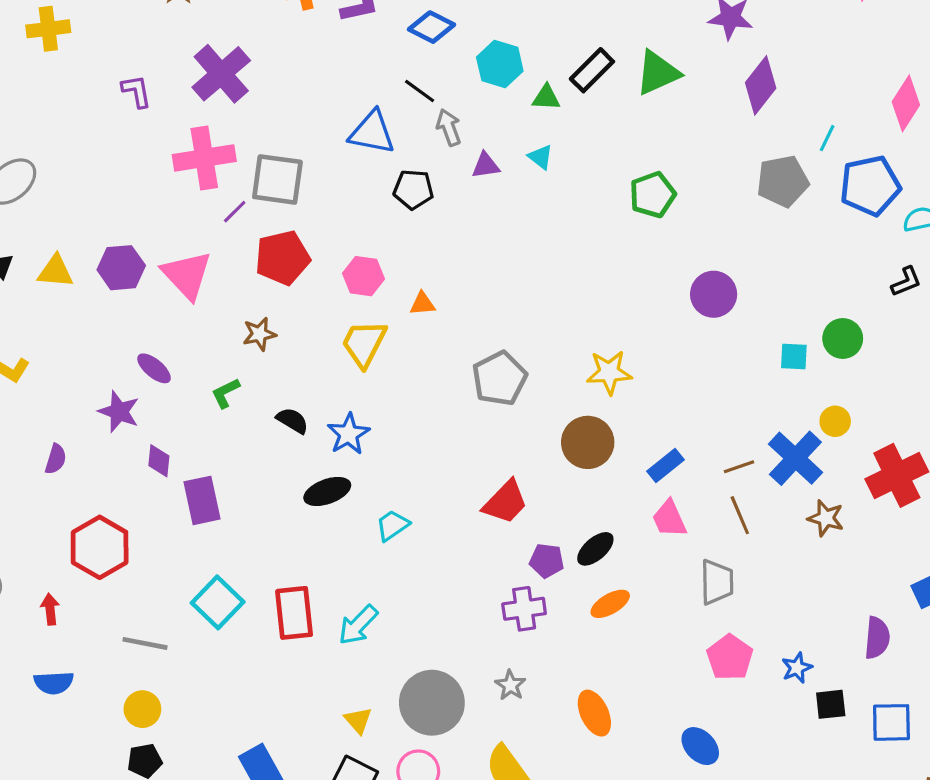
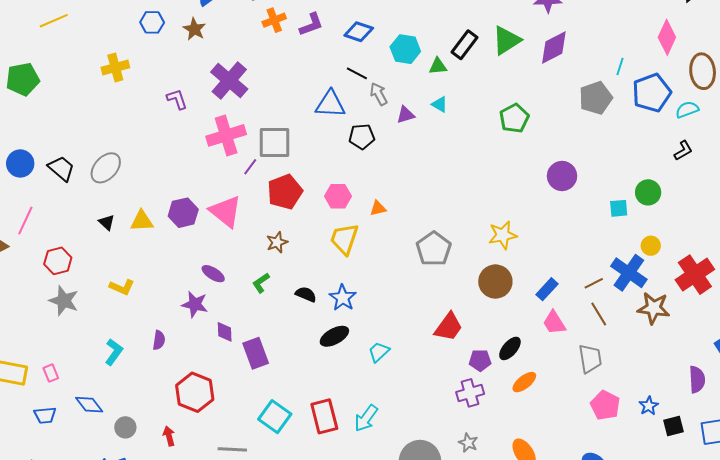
purple diamond: (761, 85) -> (554, 48), moved, turned 33
brown star: (826, 518) -> (654, 308), size x1.4

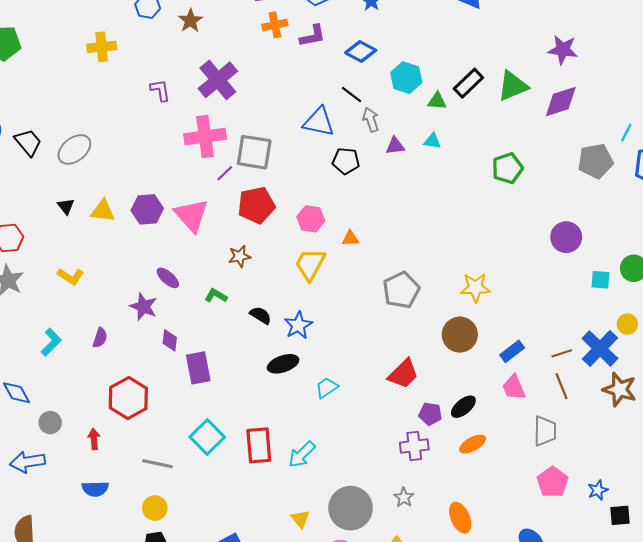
cyan triangle: (440, 104) -> (432, 141), turned -30
purple circle: (562, 176) -> (566, 237), moved
green L-shape: (261, 283) -> (216, 296), turned 55

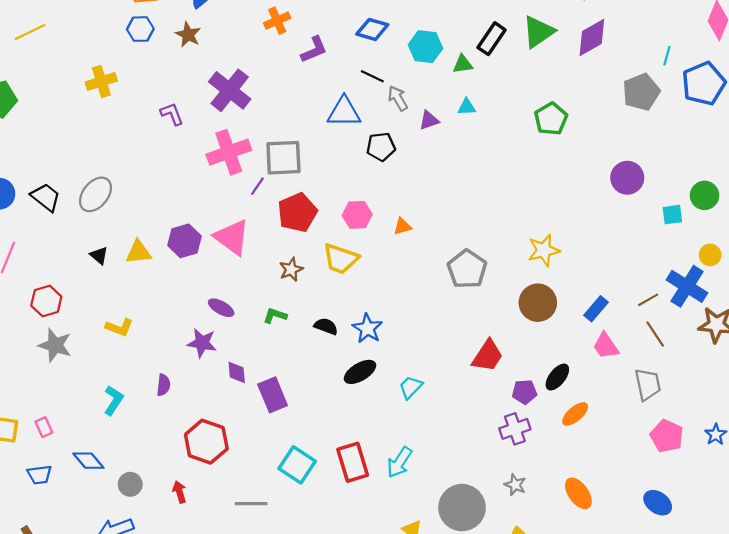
purple L-shape: (313, 36) -> (314, 50), moved
yellow trapezoid: (310, 264) -> (341, 259), moved, turned -87

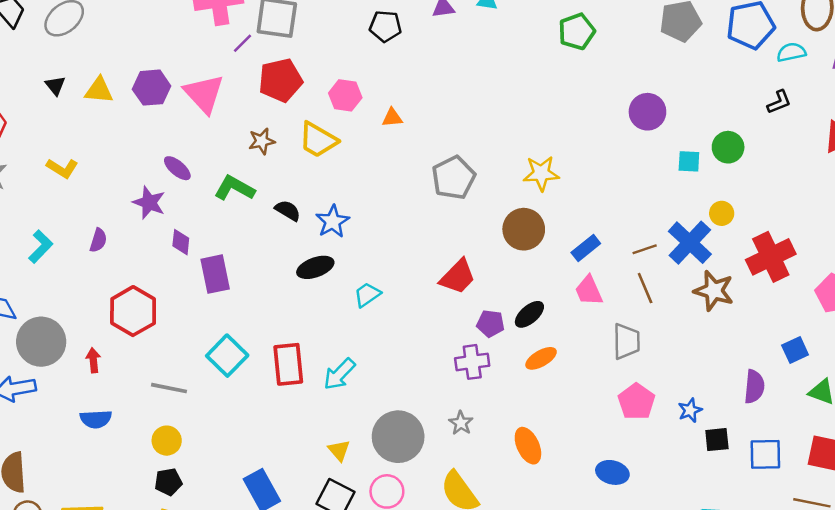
green L-shape: (275, 316) -> (234, 188), size x1.5
gray circle: (130, 484) -> (41, 342), size x1.8
blue ellipse: (658, 503) -> (612, 472), turned -32

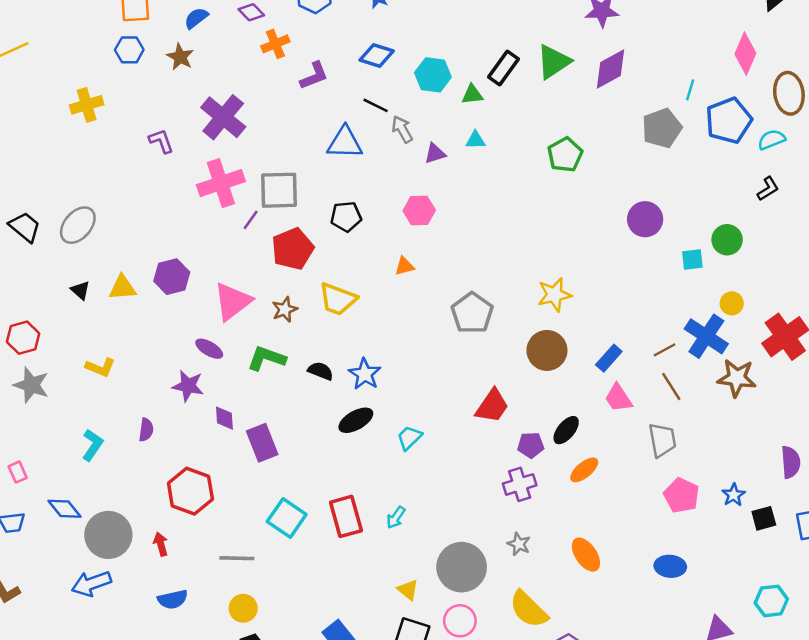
black pentagon: (385, 26) -> (346, 217), moved
pink triangle: (204, 94) -> (233, 302), moved, turned 45
pink hexagon: (345, 95) -> (419, 210), moved
cyan arrow: (339, 374) -> (396, 517), size x0.7

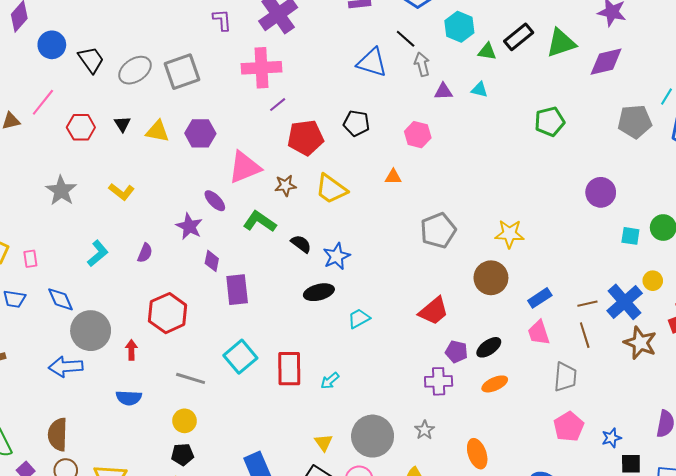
gray square: (279, 190) -> (182, 72), moved, turned -33
red hexagon: (23, 338) -> (81, 127), moved

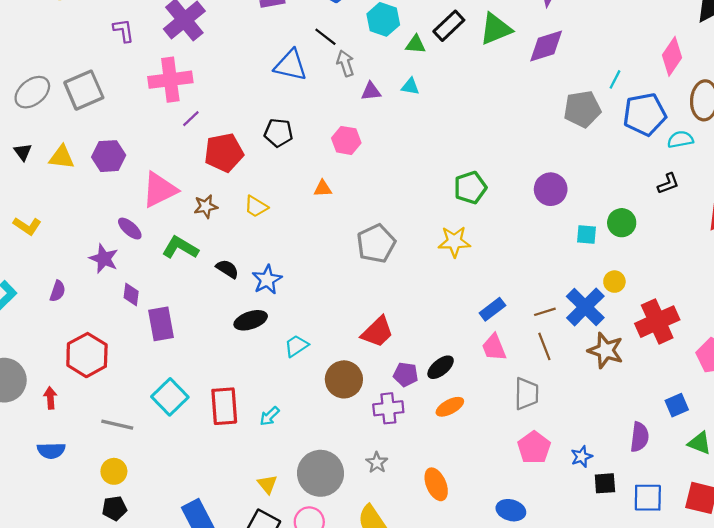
green pentagon: (550, 122) -> (470, 188), moved
yellow trapezoid: (331, 189) -> (256, 207), size x0.7
brown circle: (491, 278) -> (344, 379), moved

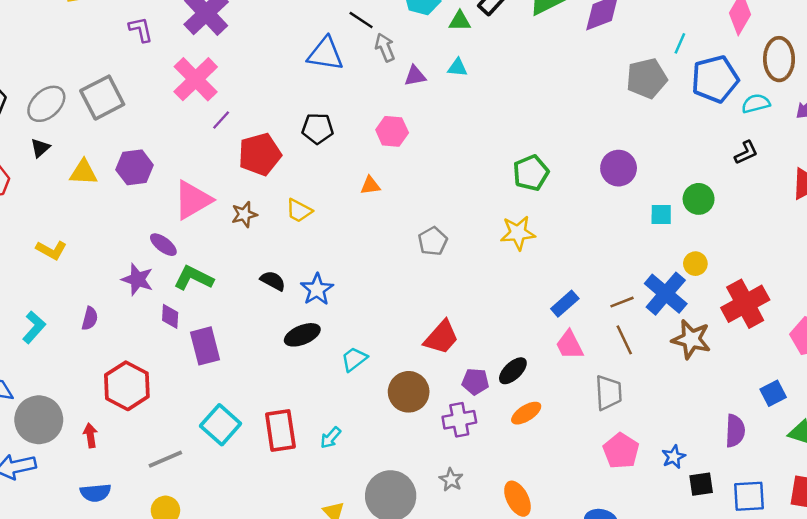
pink cross: (170, 80) -> (196, 79), turned -33
black triangle: (23, 152) -> (40, 148), moved, turned 30
gray pentagon: (376, 244) -> (433, 241), size x0.7
green L-shape: (180, 248) -> (194, 278), moved
gray line: (117, 425) -> (165, 459), turned -32

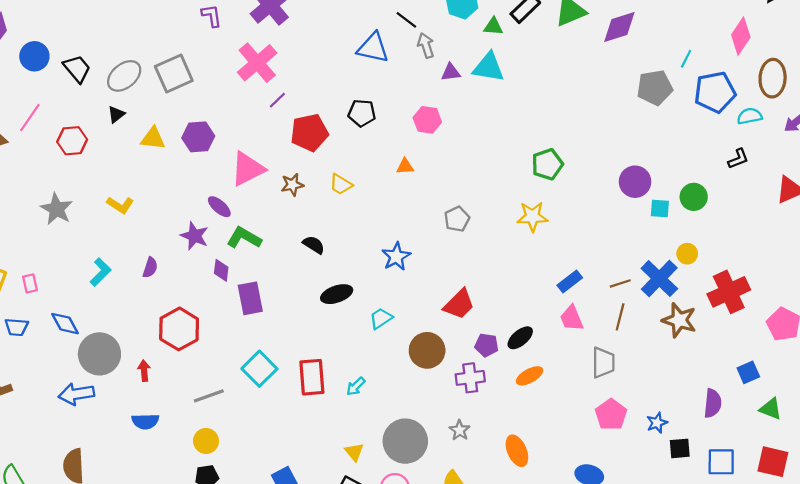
cyan triangle: (457, 67) -> (489, 67), size x1.8
purple circle: (619, 168) -> (635, 182), moved
blue star: (317, 289) -> (396, 257), moved
brown line: (624, 340) -> (620, 317), turned 36

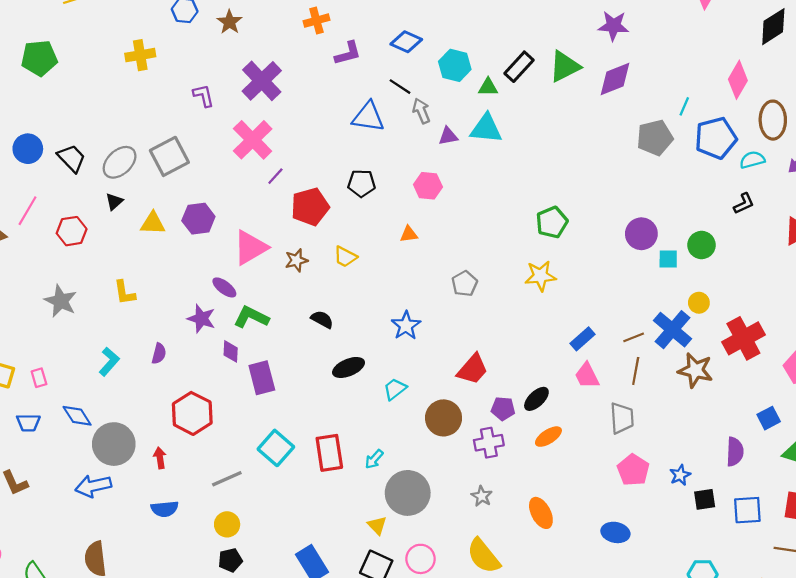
yellow L-shape: (120, 205) -> (124, 293), turned 52
gray circle: (405, 441) -> (408, 493), moved

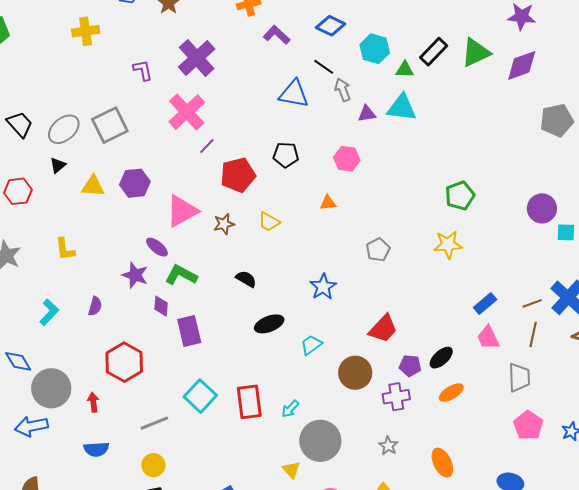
purple L-shape: (348, 53) -> (277, 35), turned -124

